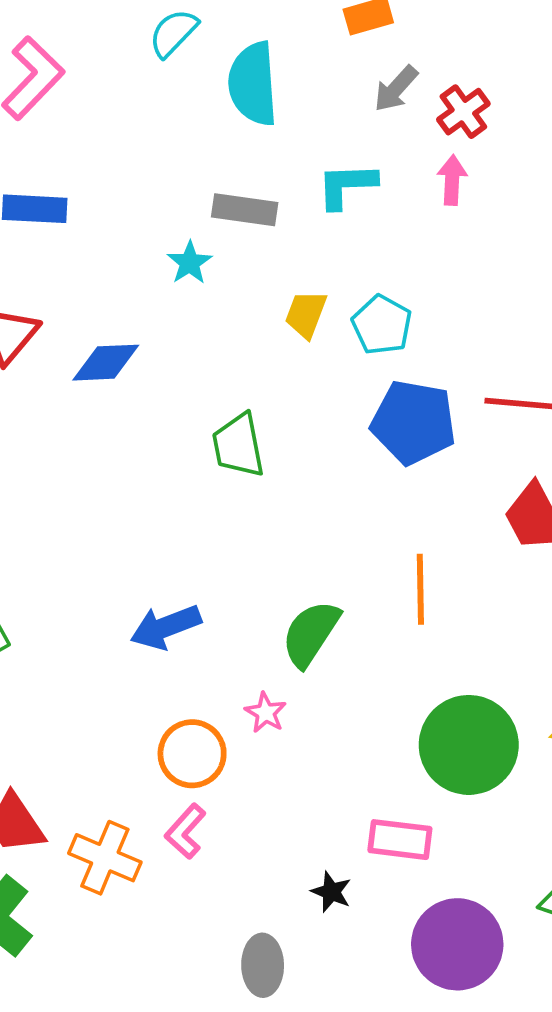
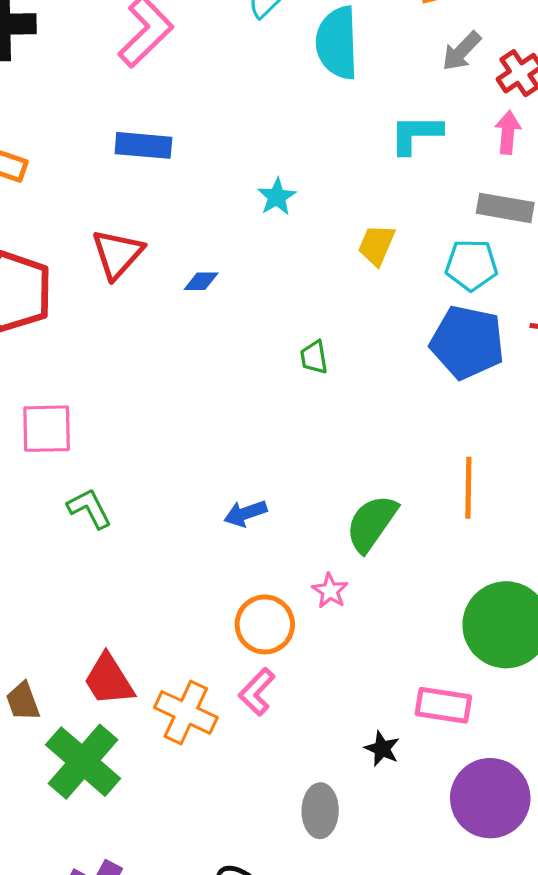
gray rectangle: (245, 210) -> (505, 208), moved
cyan pentagon: (382, 325) -> (471, 265), moved, turned -30
blue diamond: (106, 363) -> (201, 281), size x0.6
green trapezoid: (238, 445) -> (314, 357), size x0.6
blue arrow: (166, 627) -> (245, 513), size x0.7

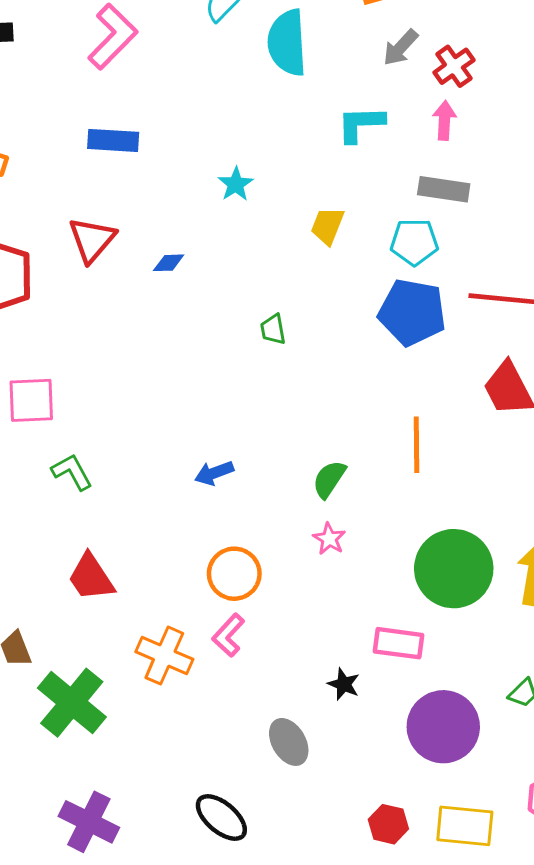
green semicircle: (372, 523) -> (329, 479), size x0.7
pink star: (330, 591) -> (329, 539), moved
red trapezoid: (109, 680) -> (91, 577), moved
gray ellipse: (320, 811) -> (289, 742), turned -30

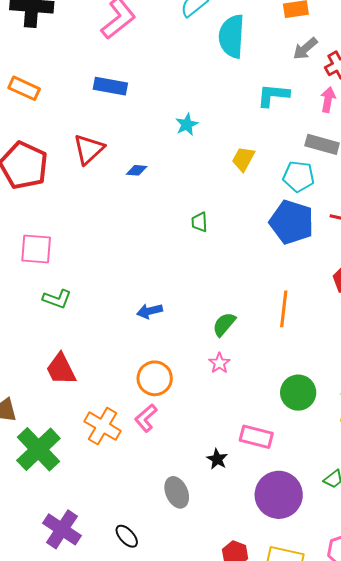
green L-shape: (72, 472) -> (57, 299), turned 132
green circle: (454, 569) -> (298, 393), size x0.7
black ellipse: (221, 817) -> (127, 536), size x0.7
purple cross: (89, 822) -> (62, 529), moved

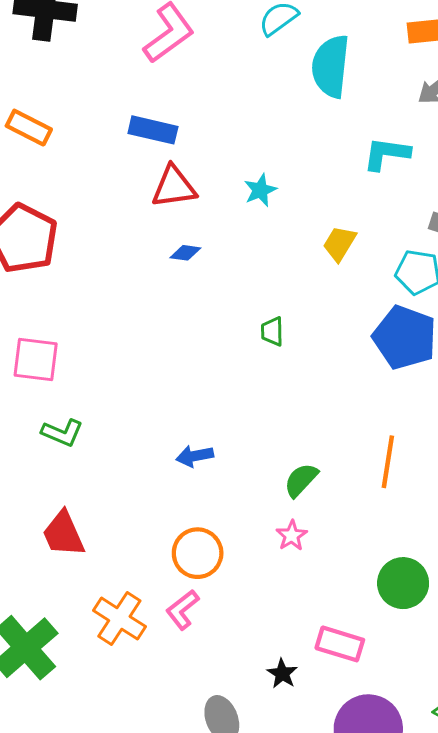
red triangle: (89, 149) -> (174, 187), moved, turned 32

